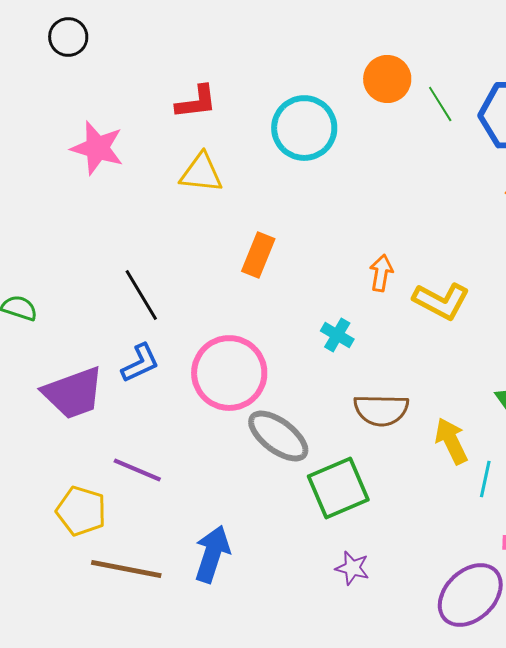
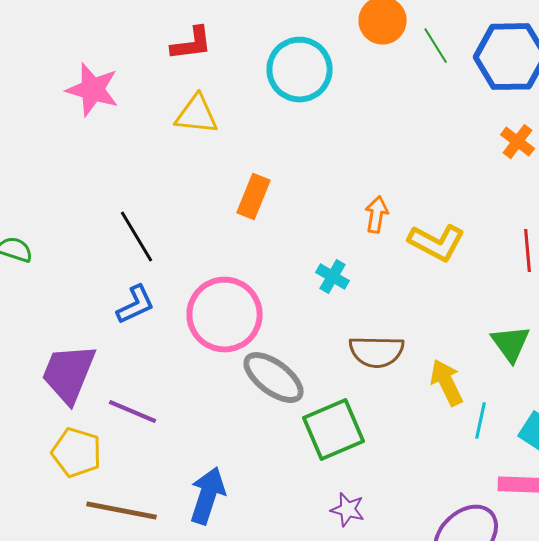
purple trapezoid: (73, 393) -> (69, 374), moved, turned 132

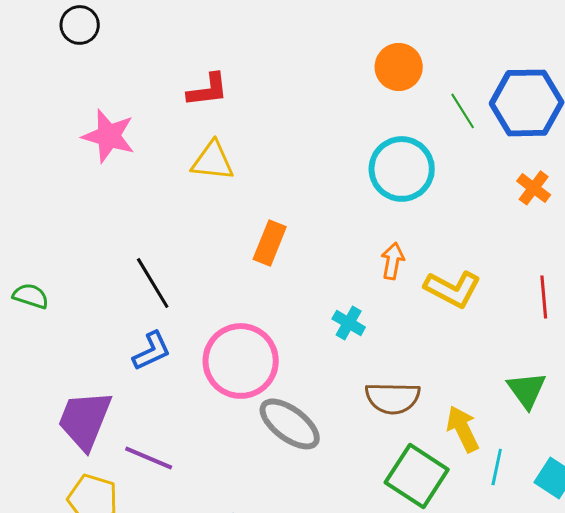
green line: (436, 46) -> (463, 111), moved
cyan circle: (300, 70) -> (402, 169), moved
green square: (334, 430) -> (417, 476), moved, turned -34

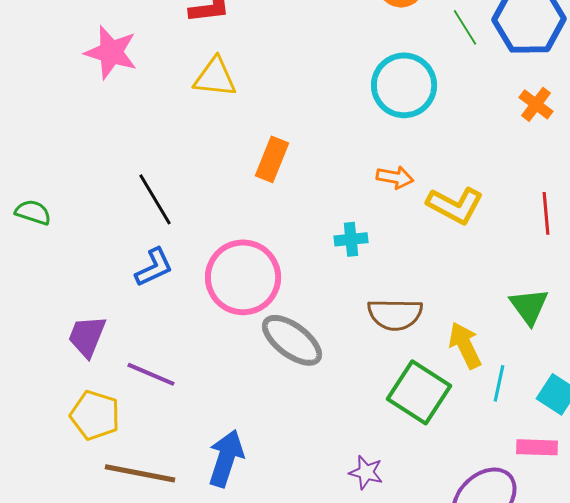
orange arrow: (393, 261) -> (395, 177), turned 90
cyan cross: (349, 323) -> (351, 239), turned -36
purple trapezoid: (85, 420) -> (87, 336), size x0.7

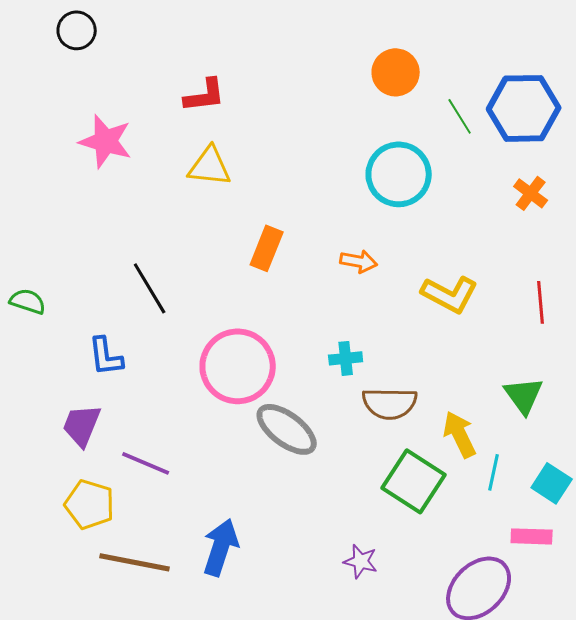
orange arrow: (395, 177) -> (359, 261), moved
cyan cross: (351, 239) -> (346, 358), moved
blue L-shape: (154, 267) -> (106, 356), moved, turned 108

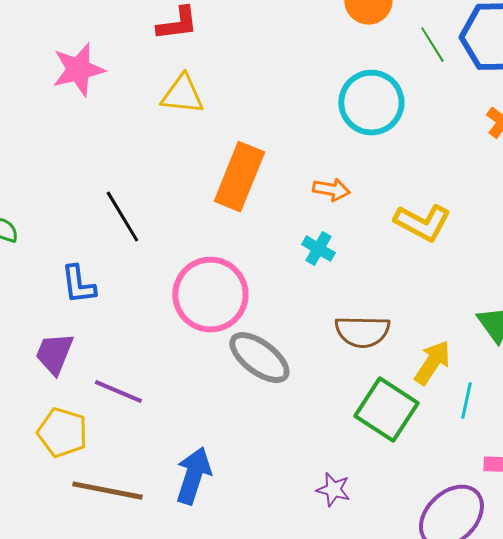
pink star: (106, 141) -> (78, 70), turned -30
orange rectangle: (267, 248) -> (239, 177), size x1.5
cyan cross: (346, 358) -> (318, 249), moved, turned 36
yellow arrow: (460, 434) -> (432, 363), turned 60

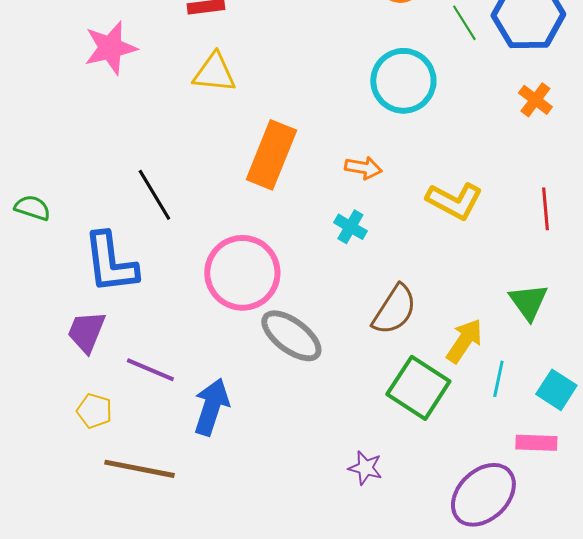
blue L-shape: (78, 285) -> (110, 263), size x1.6
brown semicircle: (362, 332) -> (394, 310), turned -58
yellow pentagon: (62, 433) -> (94, 411), size x0.7
blue arrow: (193, 476) -> (211, 407), moved

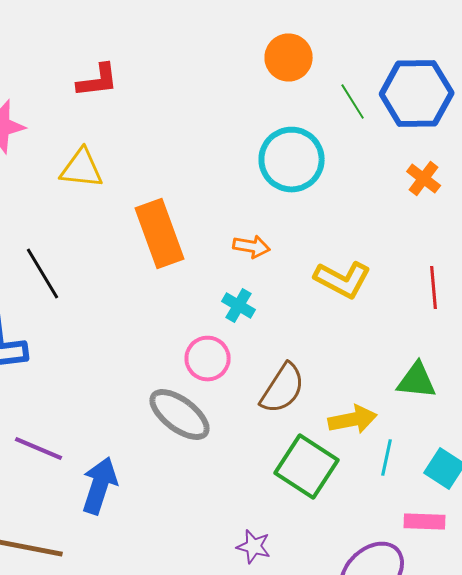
yellow triangle: (214, 73) -> (82, 168), moved
orange rectangle: (271, 155) -> (160, 234), turned -42
pink circle: (242, 273) -> (208, 358), moved, size x0.6
green triangle: (528, 302) -> (417, 380), turned -48
yellow arrow: (464, 341) -> (353, 420), turned 45

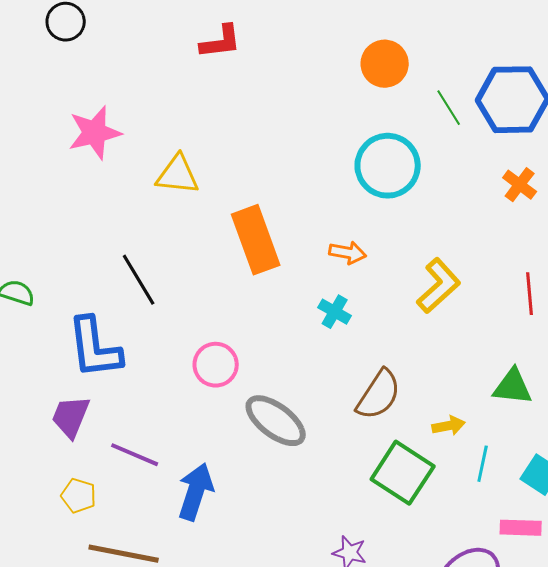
red L-shape: (98, 80) -> (221, 42), moved
yellow L-shape: (343, 280) -> (439, 286), turned -70
pink circle: (208, 358) -> (216, 365), moved
yellow arrow: (353, 420) -> (449, 426), size x0.7

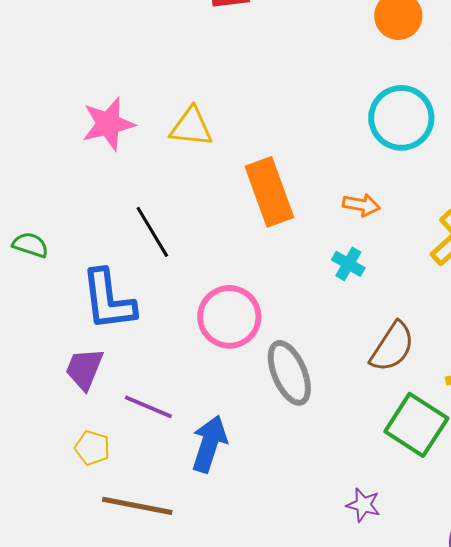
pink star: (95, 133) -> (108, 124), moved
pink circle: (216, 365) -> (229, 317), size x1.4
gray ellipse: (276, 421) -> (289, 373), turned 30

